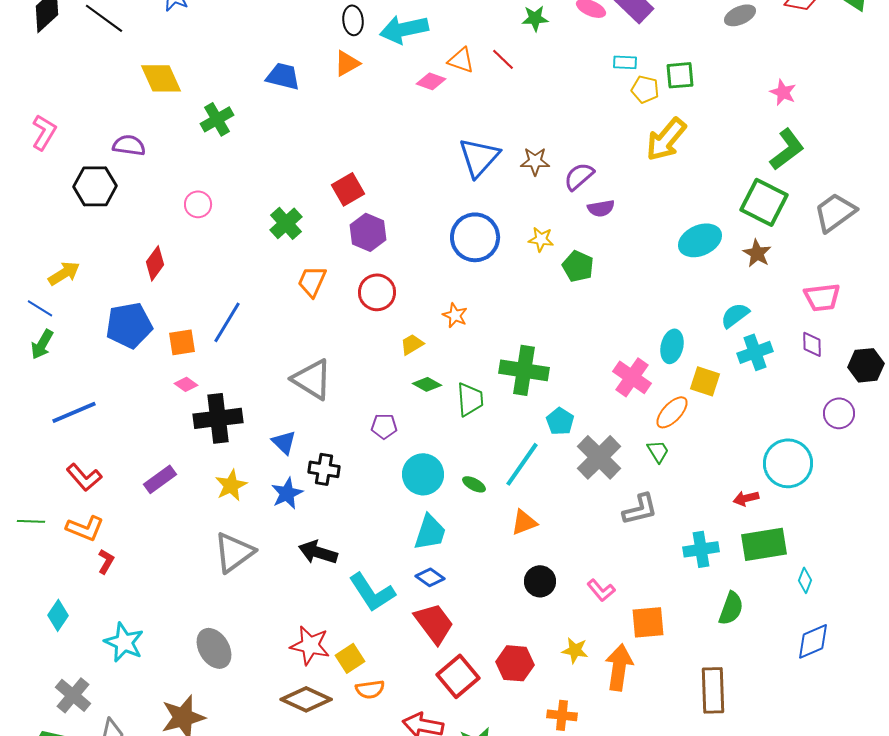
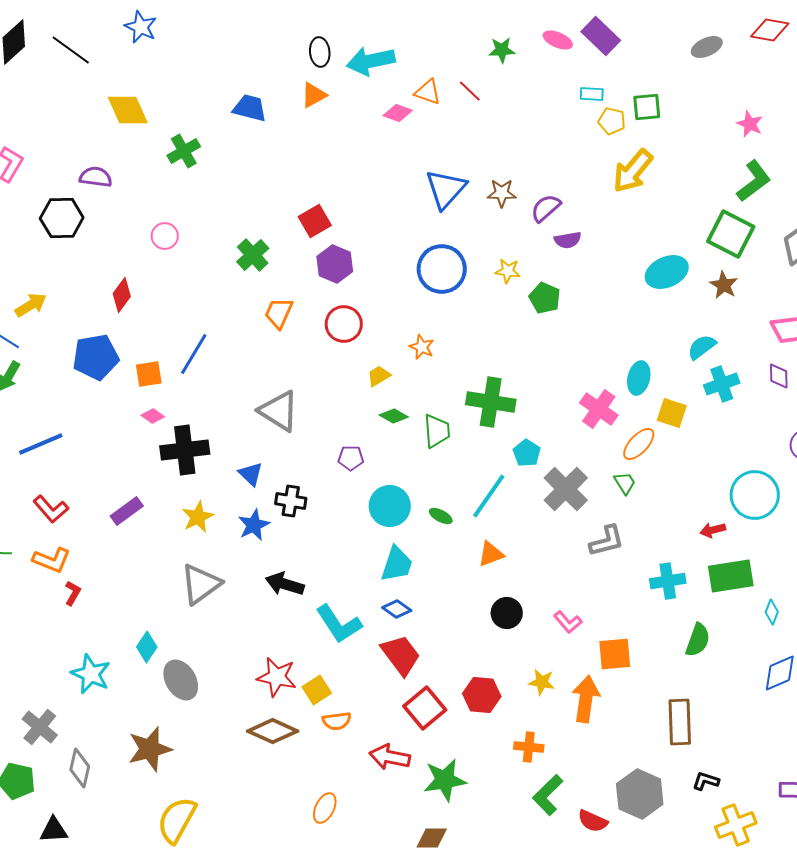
cyan diamond: (58, 615) -> (147, 647), moved

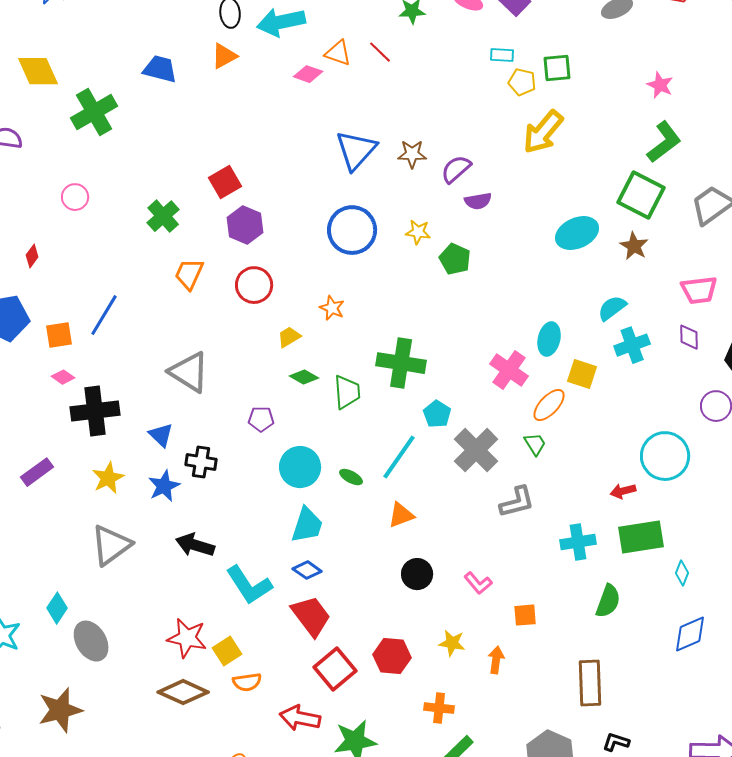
green cross: (184, 151) -> (94, 112), size x1.4
red diamond: (122, 295) -> (32, 256), size x0.7
orange square: (615, 654) -> (525, 615), size x0.7
orange arrow: (586, 699) -> (496, 660), size x0.6

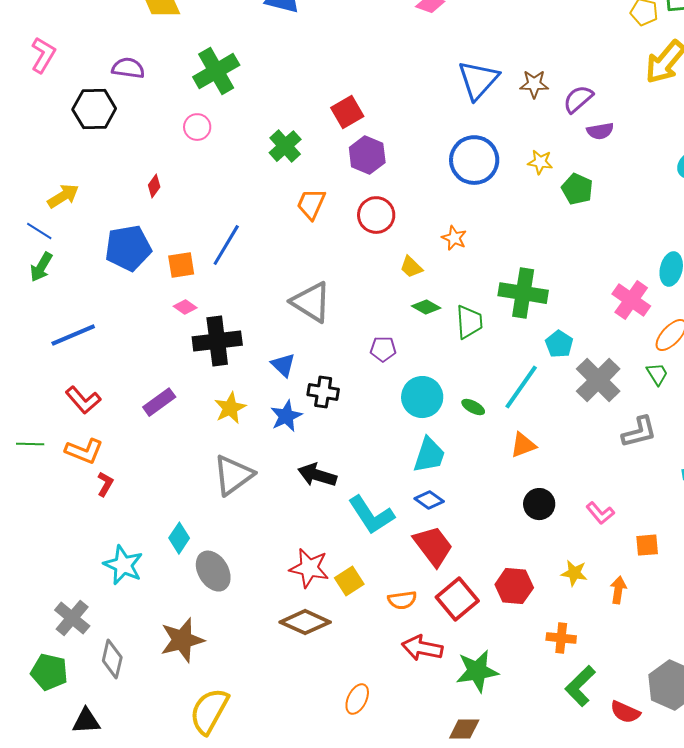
green cross: (94, 112) -> (216, 71), moved
yellow trapezoid: (289, 337) -> (411, 267), turned -105
orange semicircle: (247, 682) -> (402, 600), moved

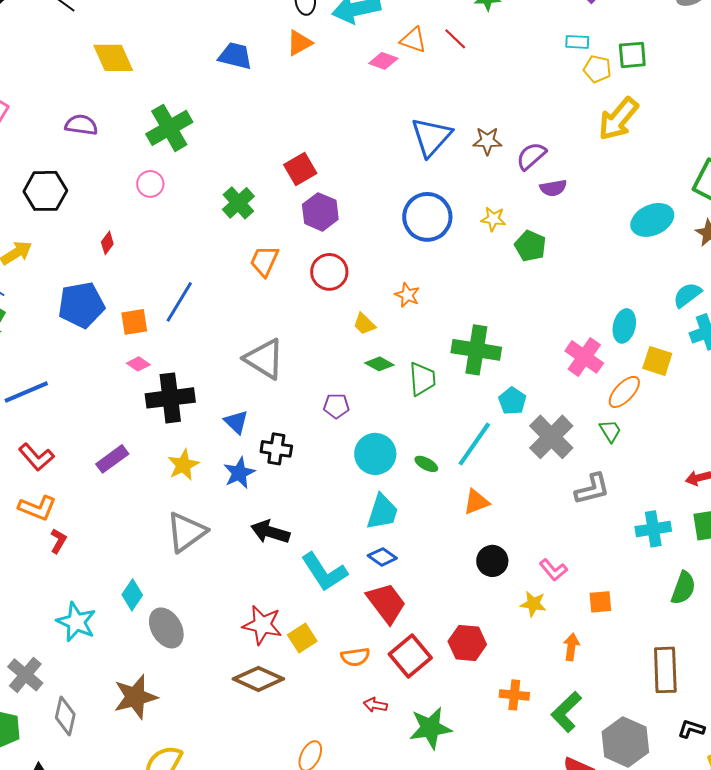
black hexagon: (94, 109) -> (45, 191), moved
yellow star: (574, 573) -> (533, 604), moved
red arrow: (422, 648) -> (375, 705), size x0.6
green L-shape: (580, 686) -> (566, 712), moved

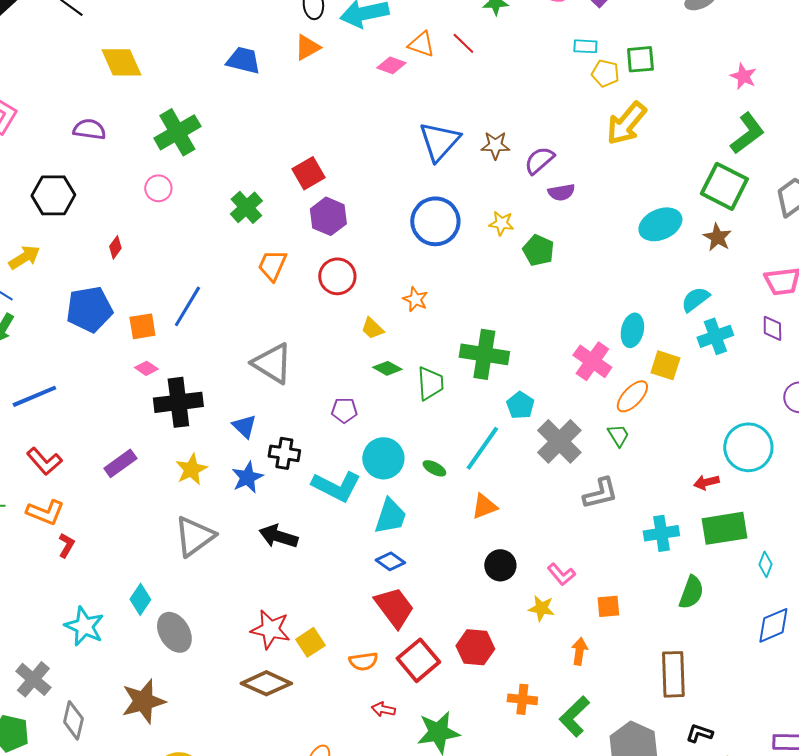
cyan L-shape: (324, 572) -> (336, 486), moved, turned -30

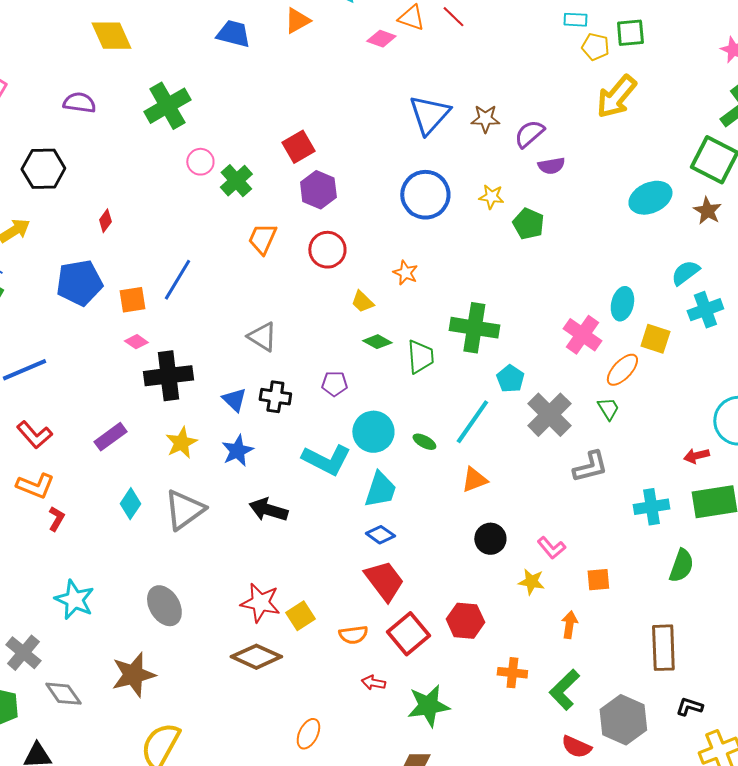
pink circle: (158, 188) -> (200, 162), moved
gray triangle: (272, 363) -> (262, 337), size x0.7
black cross: (284, 453) -> (275, 397), moved
cyan diamond: (140, 599) -> (130, 504), moved
gray diamond: (73, 720) -> (63, 694), turned -48

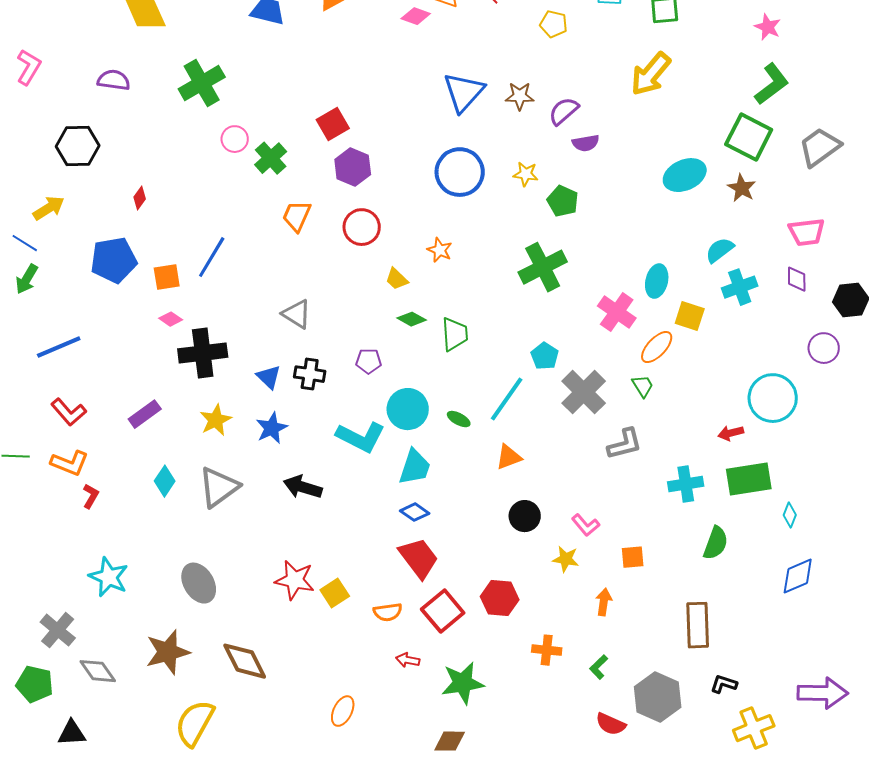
yellow pentagon: (595, 47) -> (554, 24), moved
green cross: (474, 328) -> (543, 267), moved, turned -36
brown diamond: (256, 657) -> (245, 661), moved, turned 39
green L-shape: (564, 690) -> (599, 667), size x0.6

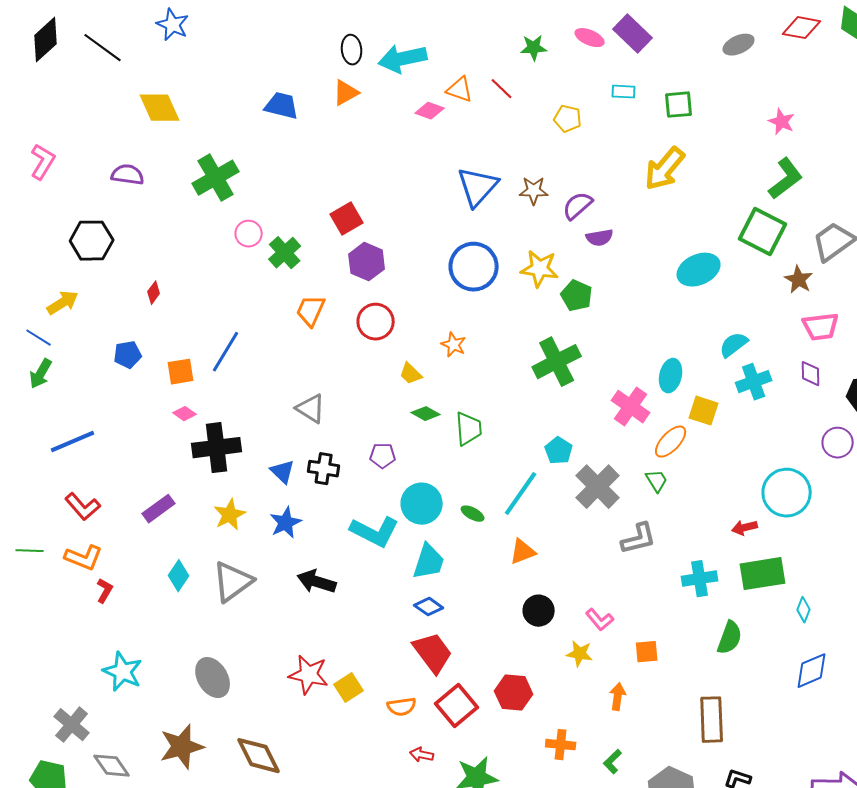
yellow star: (526, 174) -> (540, 269), size x1.5
brown star: (742, 188) -> (799, 280), moved
blue pentagon: (114, 260) -> (128, 355), size x0.6

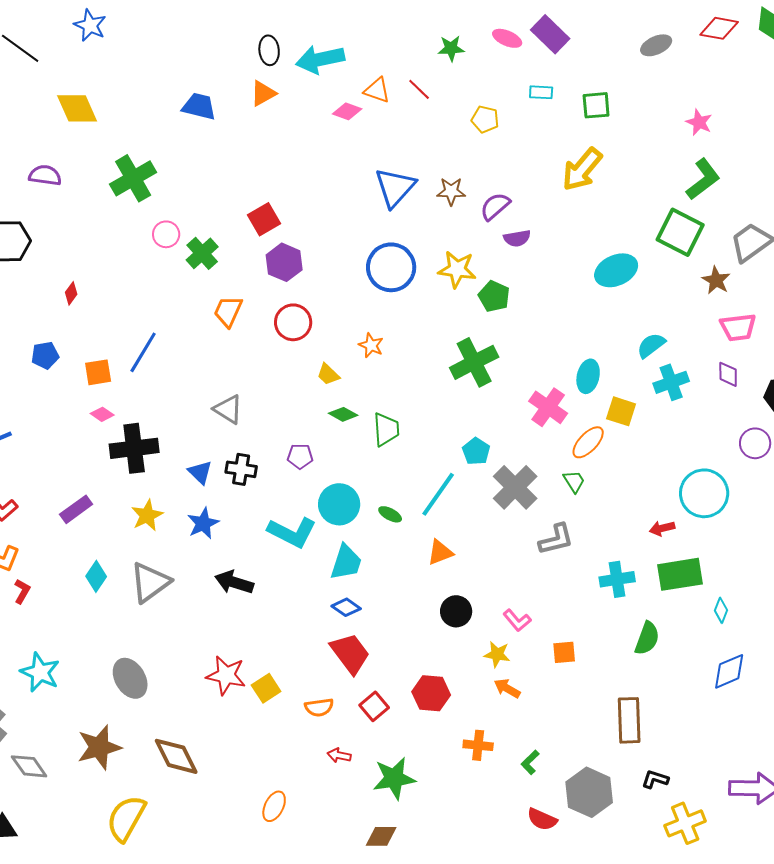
orange arrow: (618, 697) -> (507, 688), moved, turned -68
red square: (457, 706) -> (374, 706), size x0.7

